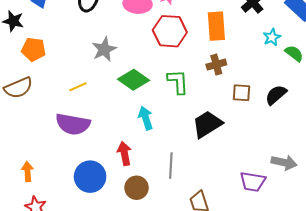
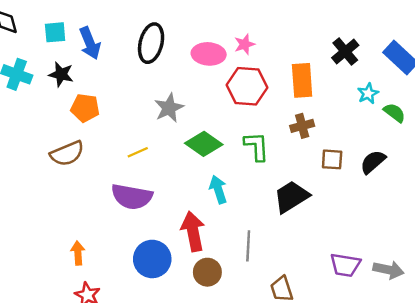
red arrow: (124, 153) -> (193, 231), size x1.4
gray arrow: (284, 162) -> (388, 270), moved

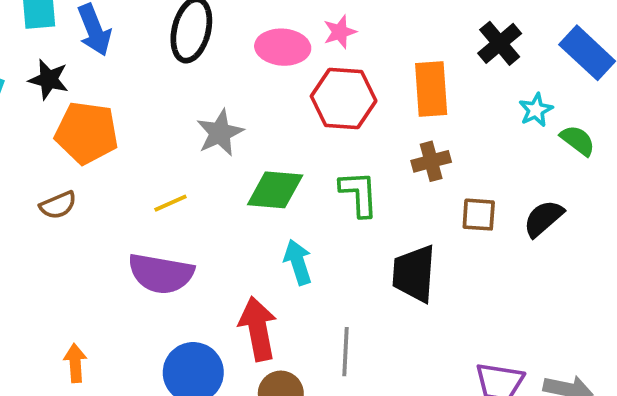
orange pentagon: (85, 108) -> (87, 133), size x1.4
green diamond: (204, 144) -> (275, 190), turned -30
brown semicircle: (67, 153) -> (58, 205), size x0.7
black trapezoid: (291, 197) -> (414, 274), turned -54

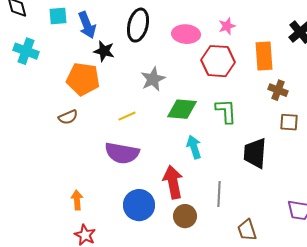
pink star: (340, 32) -> (227, 26), moved
black star: (49, 79) -> (104, 51), moved
brown cross: (431, 161) -> (278, 90), moved, turned 36

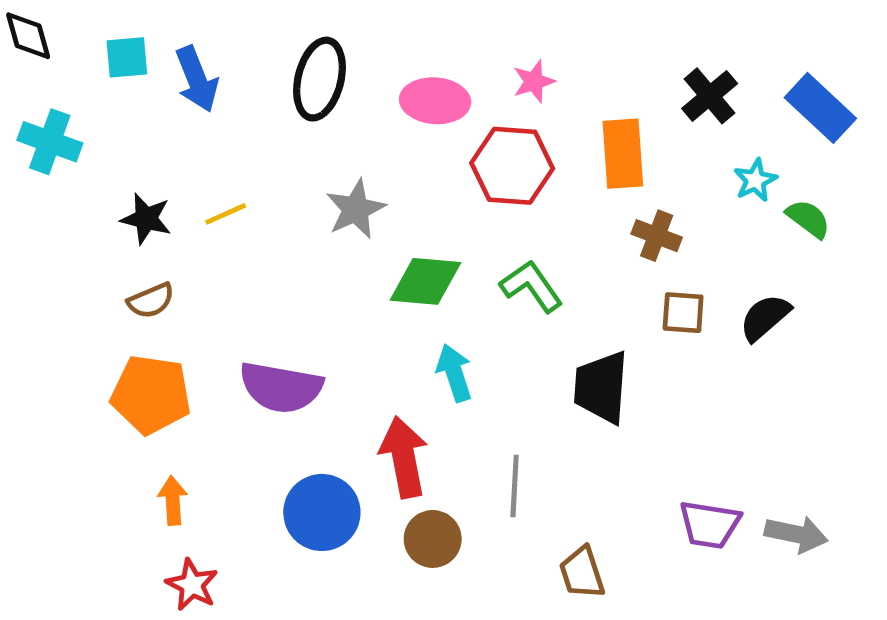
black star: (104, 51) -> (146, 219), moved
orange pentagon: (83, 79) -> (151, 395), moved
green L-shape: (226, 111) -> (531, 286), turned -32
yellow line: (127, 116) -> (226, 214), moved

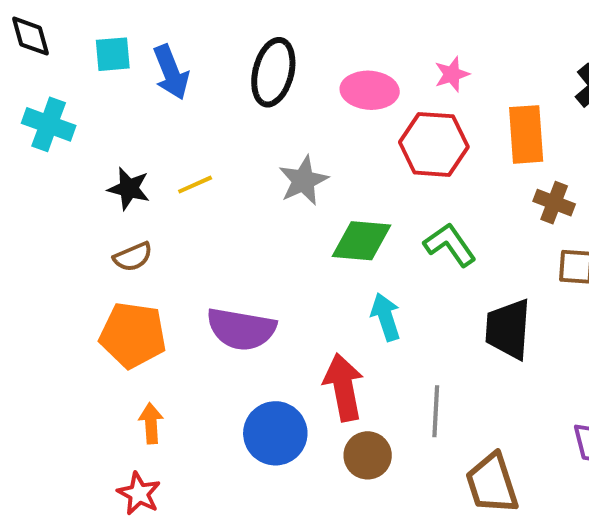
brown trapezoid: (582, 573) -> (492, 484), size x1.4
red star: (192, 585) -> (139, 494), moved

